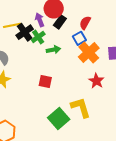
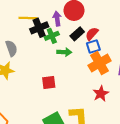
black rectangle: (60, 22) -> (77, 34), moved
red semicircle: (85, 23) -> (92, 34), moved
red square: (45, 82) -> (49, 83), turned -32

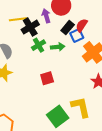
green cross: (52, 36) -> (39, 45), moved
blue square: (93, 47) -> (77, 35), moved

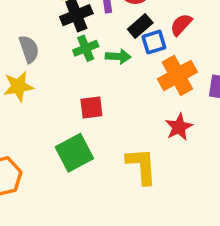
red semicircle: (82, 25) -> (181, 25), moved
green square: (58, 116) -> (74, 153), moved

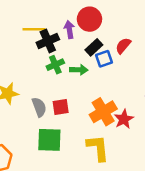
gray semicircle: (29, 49) -> (39, 107), moved
orange cross: (177, 75) -> (103, 112), moved
green square: (74, 153) -> (49, 140), turned 32

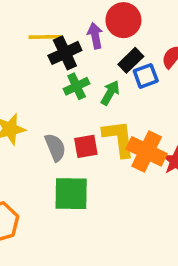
green arrow: (79, 70) -> (110, 93), turned -60
orange cross: (103, 112) -> (147, 151), turned -32
yellow L-shape: (98, 148) -> (119, 138), moved

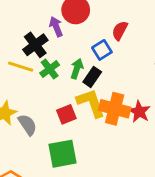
yellow line: (45, 37) -> (21, 67), moved, turned 30
black rectangle: (131, 60) -> (92, 77), moved
gray semicircle: (55, 147) -> (27, 125), moved

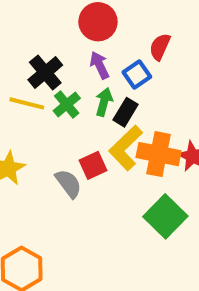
purple arrow: (56, 27) -> (100, 65), moved
yellow L-shape: (91, 103) -> (126, 148), turned -112
gray semicircle: (27, 125) -> (68, 184), moved
green square: (62, 154) -> (165, 216), moved, turned -32

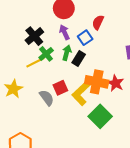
yellow line: (27, 103) -> (35, 62), moved, turned -42
yellow L-shape: (126, 148) -> (81, 93), moved

